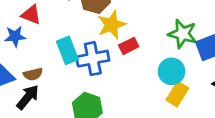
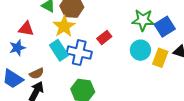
yellow star: (112, 25) -> (64, 26), moved
blue cross: (93, 59) -> (79, 53), turned 35
yellow rectangle: (177, 94) -> (160, 58), moved

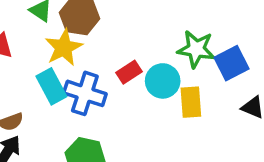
cyan circle: (140, 50) -> (163, 81), moved
yellow rectangle: (160, 58) -> (191, 102), moved, turned -30

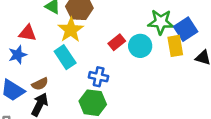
blue cross: (85, 93) -> (99, 77), moved, size x0.7
yellow rectangle: (191, 102) -> (175, 46), moved

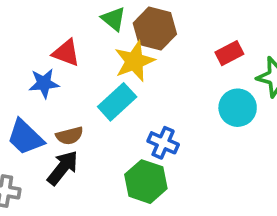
red rectangle: (117, 42) -> (229, 53), moved
cyan rectangle: (65, 57) -> (117, 102), turned 70

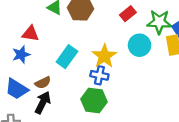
yellow star: (134, 61) -> (104, 56), moved

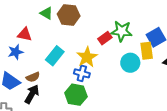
red rectangle: (128, 14) -> (105, 38), moved
green star: (159, 22) -> (122, 31), moved
cyan circle: (140, 45) -> (130, 63), moved

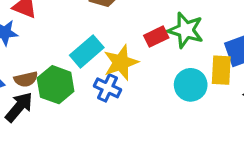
cyan rectangle: (55, 56) -> (87, 51), moved
green hexagon: (76, 95) -> (56, 85), moved

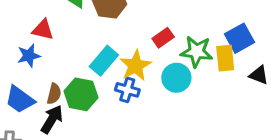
green star: (186, 30) -> (197, 52), moved
brown semicircle: (26, 79) -> (54, 94), turned -54
cyan circle: (191, 85) -> (176, 78), moved

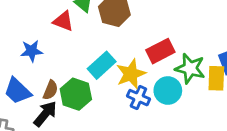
red triangle: (43, 30) -> (63, 21), moved
red rectangle: (163, 38) -> (160, 51), size x1.4
blue cross: (127, 90) -> (138, 98), moved

